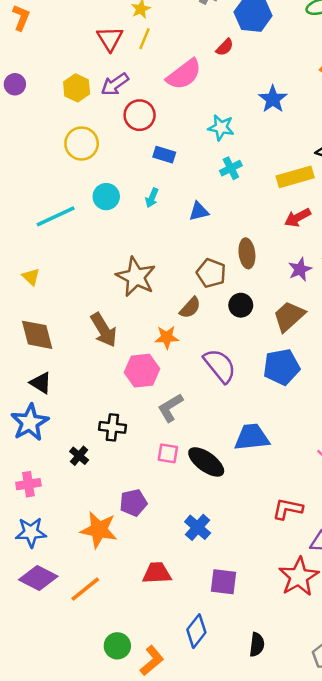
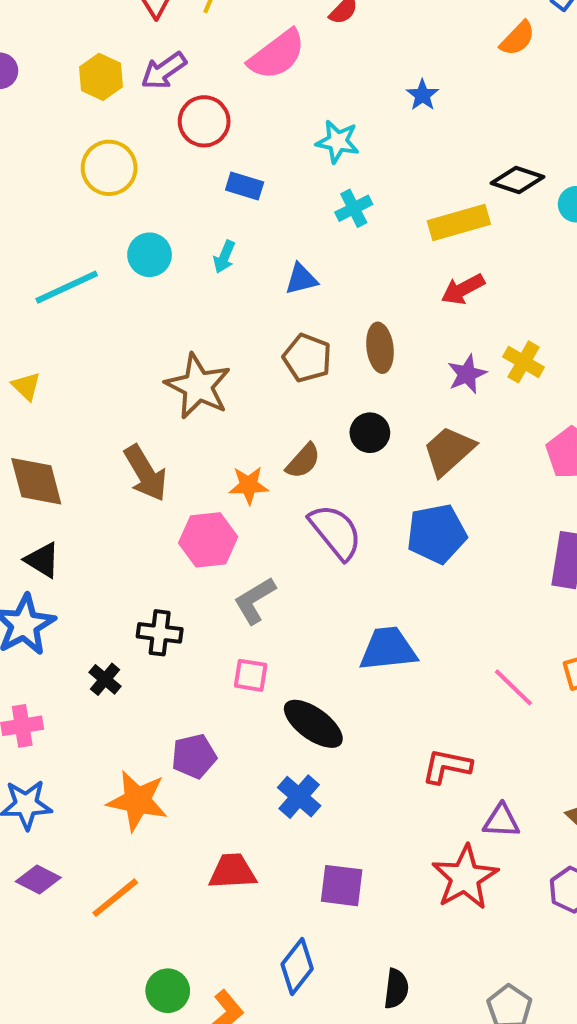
blue star: (273, 99) -> (422, 95), size x0.7
brown pentagon: (211, 273) -> (307, 358), moved
brown semicircle: (190, 308) -> (303, 461), moved
black ellipse: (206, 462) -> (313, 724), moved
purple diamond: (38, 578) -> (38, 880), size x0.7

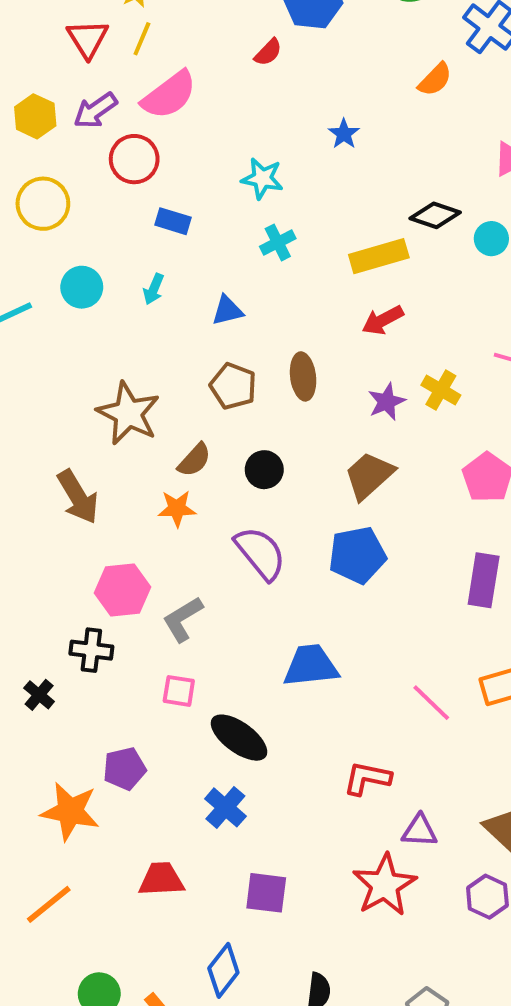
pink semicircle: (277, 55) -> (169, 95), moved
black circle: (370, 433) -> (264, 470), moved
brown semicircle: (303, 461) -> (194, 460), moved
pink hexagon: (208, 540) -> (123, 590), moved

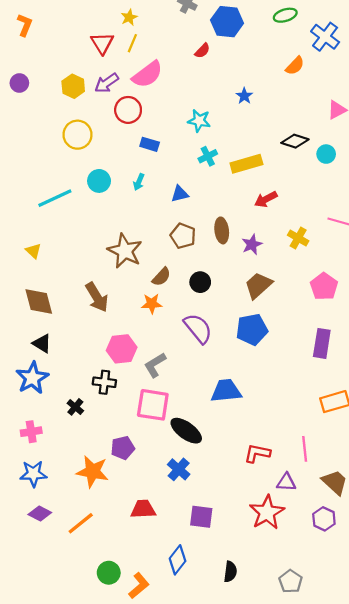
yellow rectangle: (379, 256) -> (246, 164), moved
purple star: (387, 402) -> (252, 244), moved
pink square: (179, 691) -> (153, 405), size x1.8
pink line: (431, 703) -> (305, 449), moved, turned 40

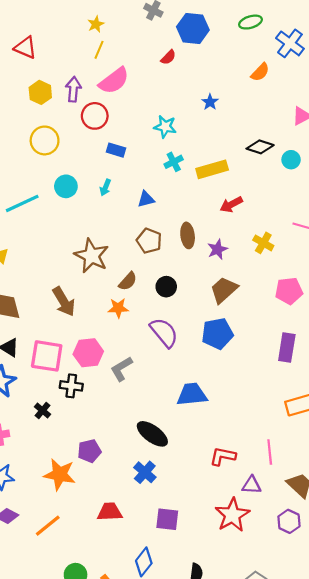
red triangle: (102, 43) -> (25, 48), moved, turned -35
purple arrow: (107, 83) -> (73, 89), turned 130
pink pentagon: (324, 286) -> (289, 291), turned 30
pink square: (153, 405) -> (47, 356), moved

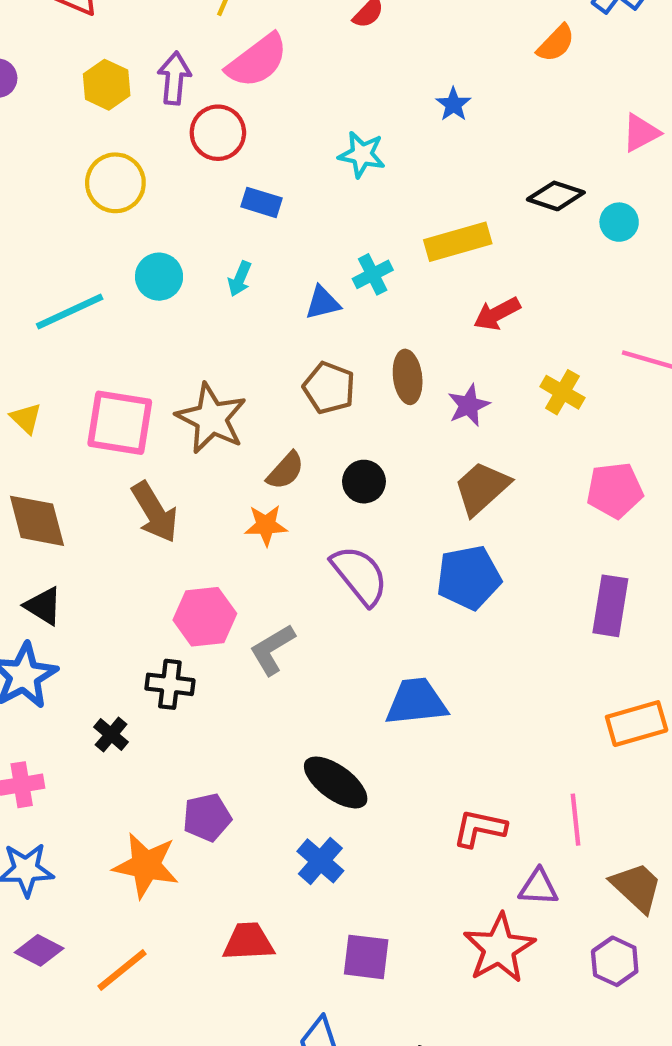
cyan cross: (174, 162) -> (373, 274), moved
pink square: (47, 356) -> (120, 423), moved

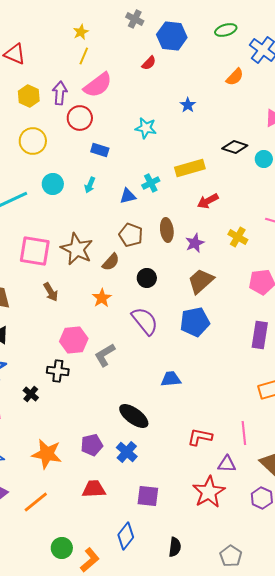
brown semicircle: (285, 471) -> (111, 262), moved
brown arrow: (155, 512) -> (51, 292), size x0.7
orange star: (266, 525) -> (102, 298), turned -30
blue trapezoid: (416, 702) -> (171, 379), size x0.7
purple pentagon: (207, 817) -> (92, 445), moved

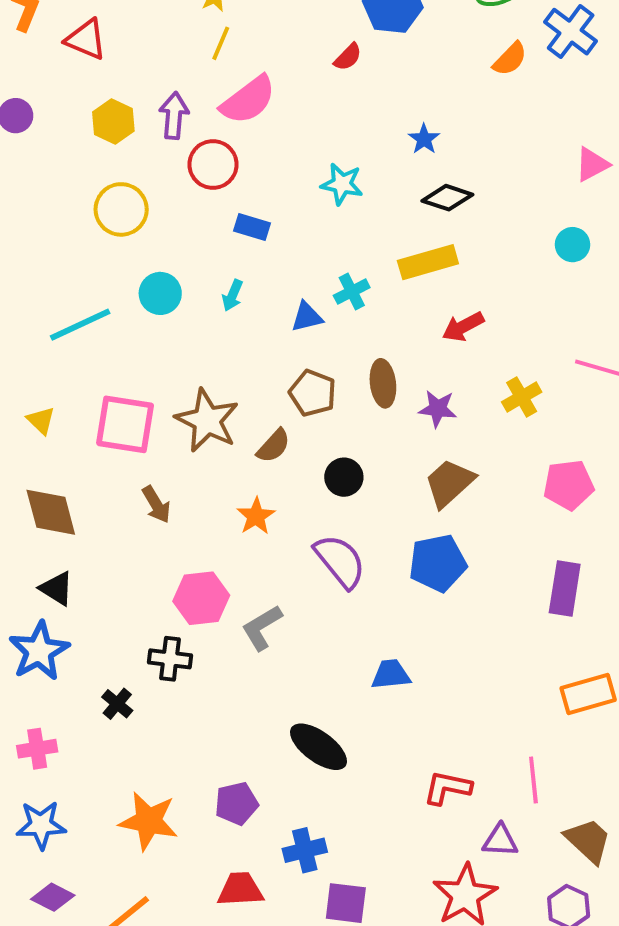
orange semicircle: (235, 77) -> (510, 59), moved
black diamond: (235, 147) -> (447, 198), moved
yellow cross: (238, 237) -> (522, 397), turned 30
purple star: (195, 243) -> (438, 409), turned 30
blue cross: (127, 452) -> (305, 850), moved, turned 35

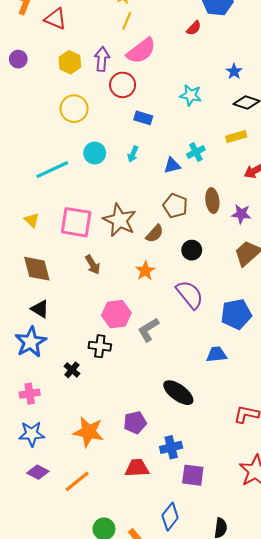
yellow rectangle: (428, 262) -> (236, 137), size x0.7
blue pentagon: (438, 563) -> (236, 314), moved

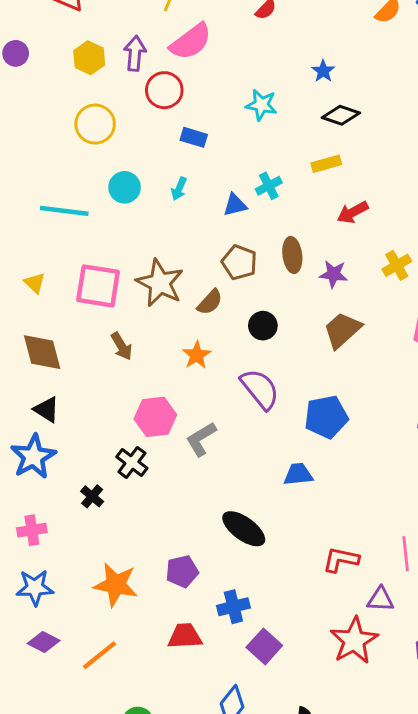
cyan line: (52, 170) -> (64, 211), turned 32
black cross: (100, 346) -> (132, 462), turned 30
purple square: (193, 475) -> (264, 646), turned 35

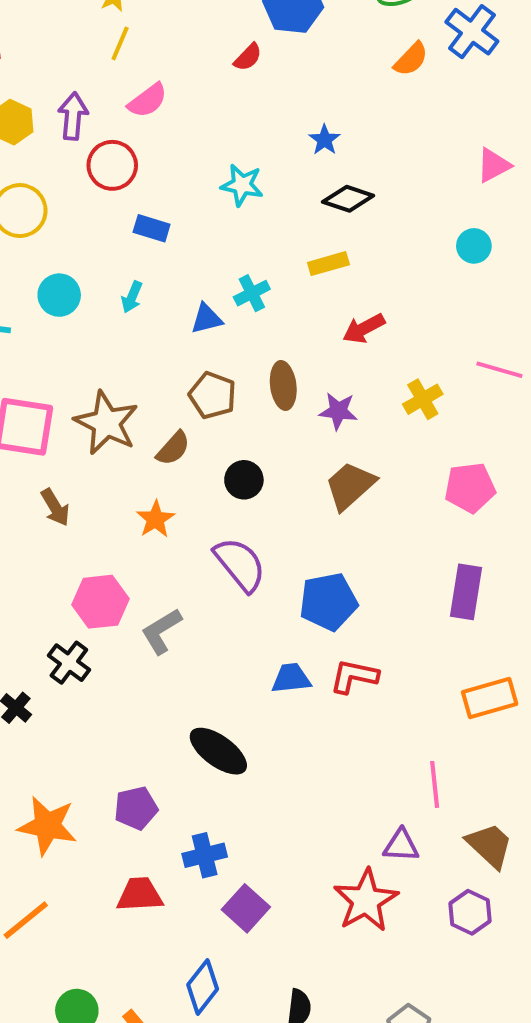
pink semicircle: (191, 42) -> (148, 100), size x0.7
red L-shape: (341, 560) -> (354, 676), moved

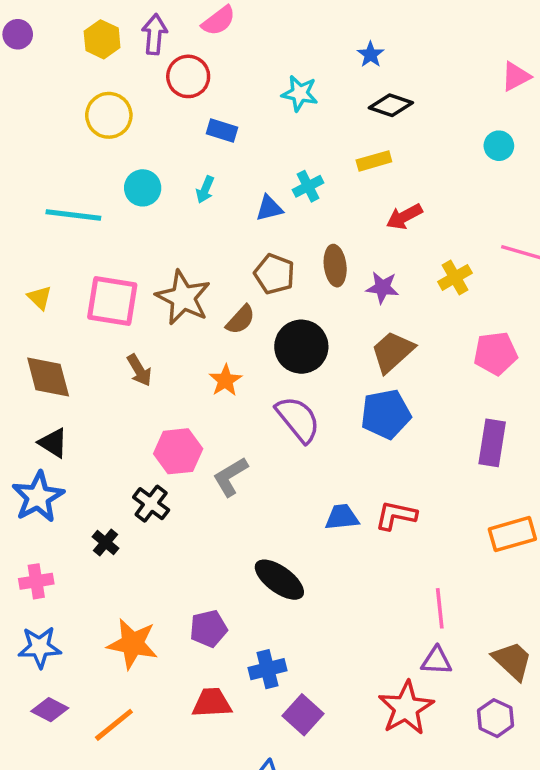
black circle: (244, 480) -> (301, 347), size x1.6
blue pentagon: (328, 602) -> (386, 414), moved
pink line: (435, 784) -> (440, 608), moved

